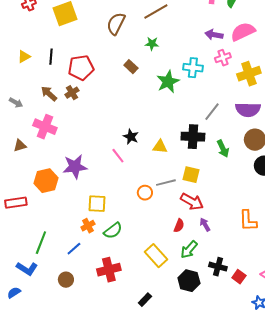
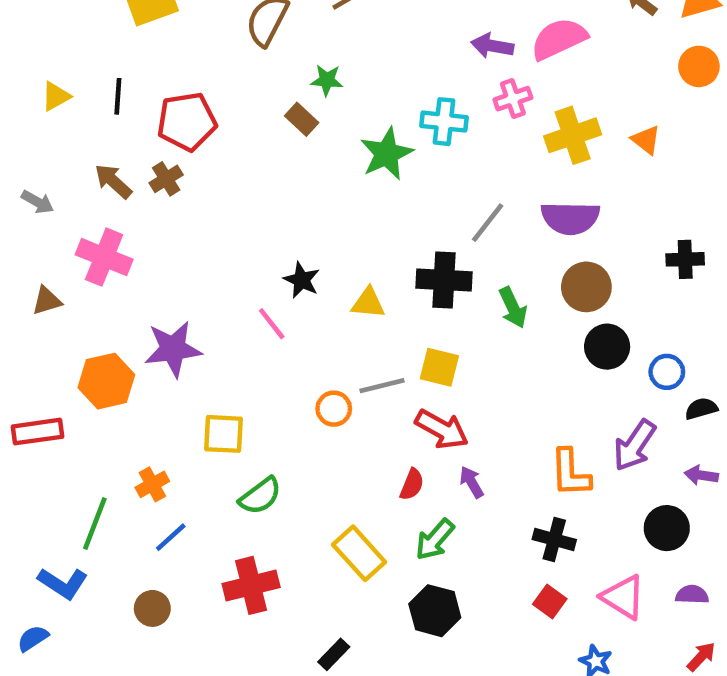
green star: (152, 44) -> (327, 80), moved
orange cross: (88, 226) -> (152, 484), moved
black cross: (218, 267) -> (554, 540), moved

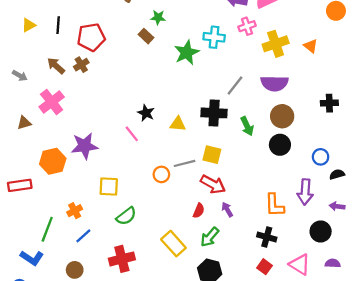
pink cross: (104, 257) -> (52, 102), turned 30
black circle: (607, 347) -> (280, 145), moved
purple arrow: (635, 445) -> (305, 192), turned -30

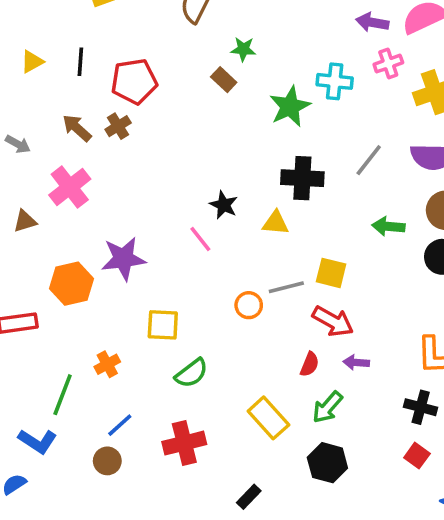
black cross: (214, 113) -> (302, 178), moved
green arrow: (247, 126) -> (388, 226), turned 120
purple arrow: (227, 210) -> (356, 362), turned -56
blue line: (83, 236) -> (120, 425), moved

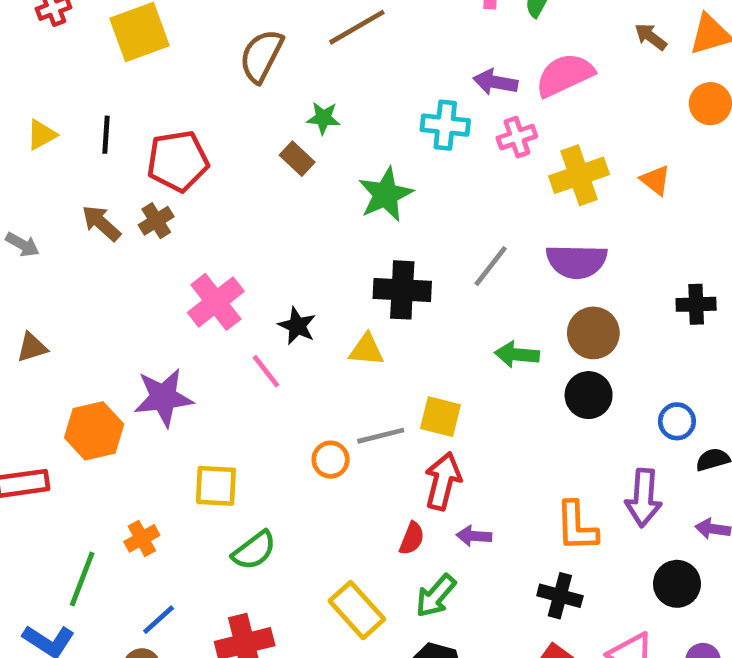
cyan cross: (335, 81) -> (445, 125), moved
pink cross: (70, 187) -> (216, 302), moved
red arrow: (333, 321) -> (443, 481), turned -105

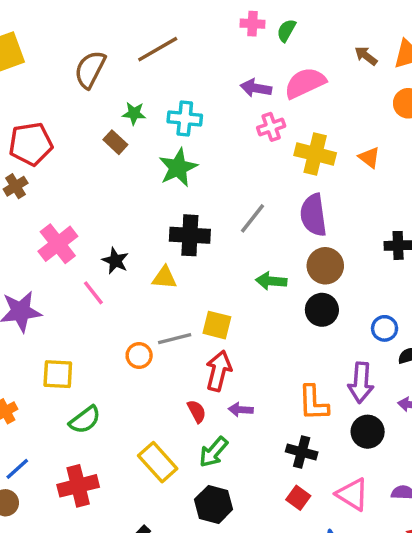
cyan cross: (445, 125) -> (185, 118), moved
yellow cross: (579, 175) -> (315, 154), turned 33
purple semicircle: (577, 261) -> (313, 215), turned 81
red semicircle: (412, 538) -> (197, 411), turned -50
black circle: (677, 584) -> (368, 432), moved

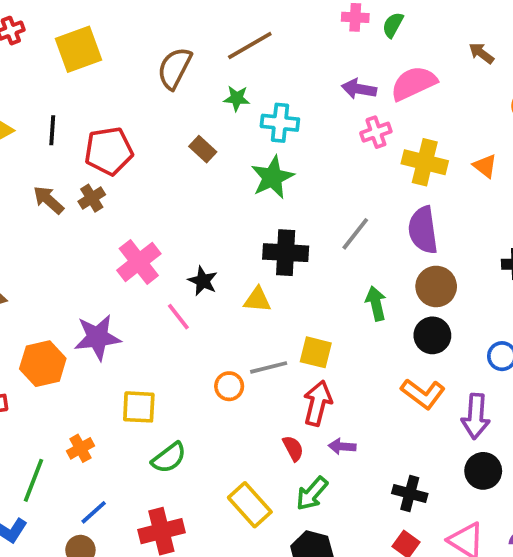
green star: (134, 113) -> (237, 98), moved
green arrow: (271, 281) -> (376, 303), turned 72
orange L-shape: (313, 403) -> (423, 394), moved, turned -51

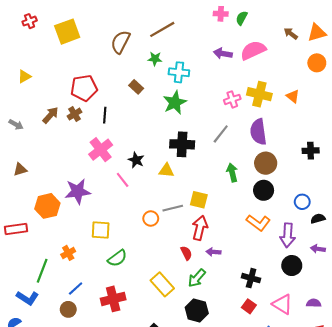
black line: (52, 130) -> (105, 115), moved
pink cross: (376, 132) -> (232, 99), moved
brown arrow: (48, 200) -> (50, 115), turned 90

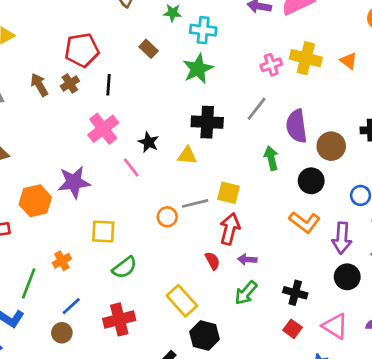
brown arrow: (50, 115) -> (39, 85), turned -72
purple semicircle: (258, 132) -> (297, 126), moved
brown circle: (266, 163) -> (331, 146), moved
green arrow: (197, 278) -> (246, 293), moved
black hexagon: (197, 310) -> (205, 335), moved

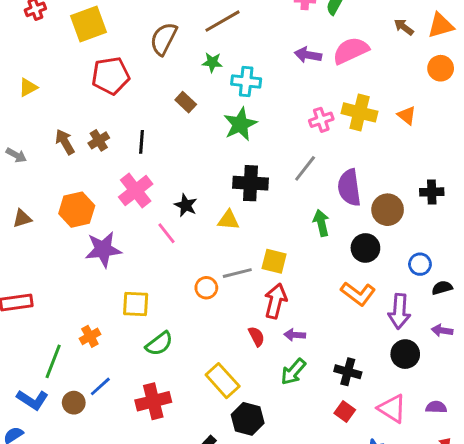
red pentagon: (82, 50) -> (111, 76), moved
orange hexagon: (35, 201) -> (77, 210), moved
brown circle: (62, 333) -> (74, 403), moved

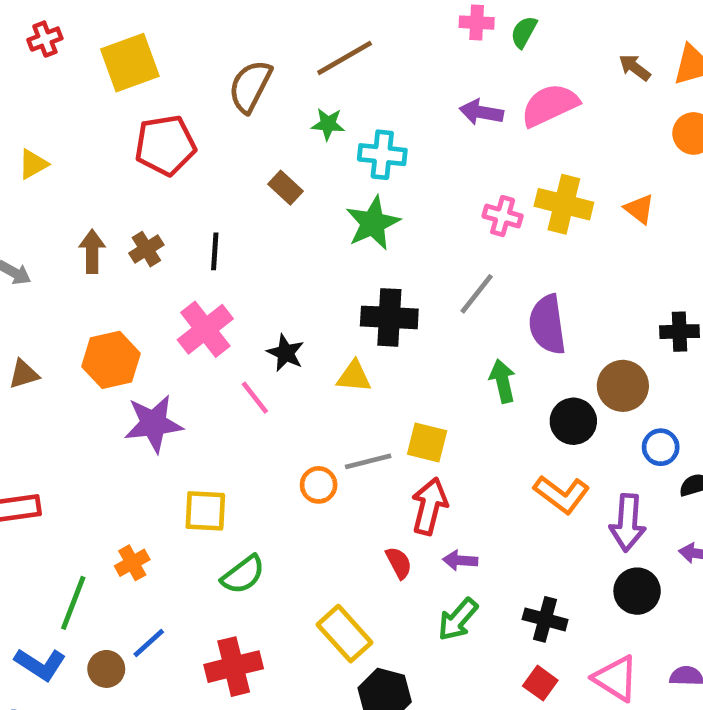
pink cross: (321, 120) -> (503, 216), turned 35
brown arrow: (65, 142) -> (92, 251), turned 30
brown circle: (388, 210) -> (623, 386), moved

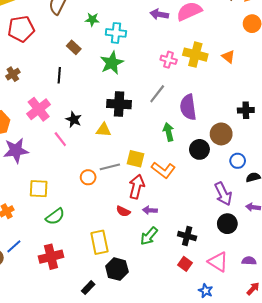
black line: (215, 251) -> (59, 75), moved
orange L-shape: (562, 494) -> (163, 170), moved
purple arrow: (628, 523) -> (223, 194), turned -30
red semicircle: (399, 563) -> (123, 211), turned 144
yellow rectangle: (345, 634) -> (99, 242), turned 30

